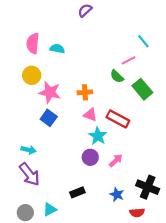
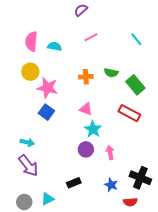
pink line: (129, 60) -> (91, 37), moved
green semicircle: (117, 76) -> (111, 73), turned -32
orange cross: (85, 92) -> (86, 77), moved
red rectangle: (118, 119) -> (129, 113), moved
pink arrow: (116, 160) -> (110, 152), turned -56

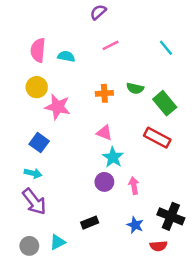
blue square: (46, 112) -> (39, 143), moved

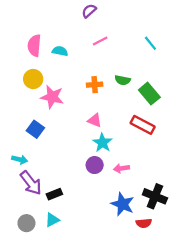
cyan arrow: (33, 173) -> (20, 159), moved
pink arrow: (134, 186) -> (121, 168), turned -88
black rectangle: (90, 223) -> (54, 194), moved
blue star: (135, 225) -> (123, 204), size x1.5

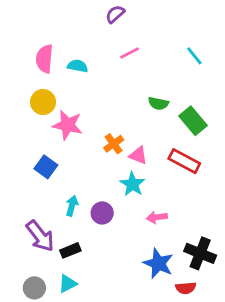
orange cross: (95, 85) -> (114, 144), moved, turned -32
pink triangle: (95, 120) -> (138, 155), moved
cyan arrow: (20, 159) -> (72, 206), moved, turned -88
purple circle: (95, 165) -> (102, 213), moved

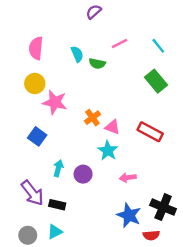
pink line: (130, 53) -> (120, 43), moved
cyan semicircle: (78, 66) -> (77, 54), moved, turned 56
green semicircle: (158, 103) -> (97, 63), moved
green rectangle: (193, 121) -> (156, 81), moved
black rectangle: (70, 250) -> (57, 205), turned 35

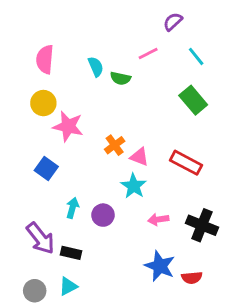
purple semicircle: (94, 12) -> (173, 22), moved
black cross: (163, 207) -> (202, 225), moved
red semicircle: (151, 235) -> (192, 278), moved

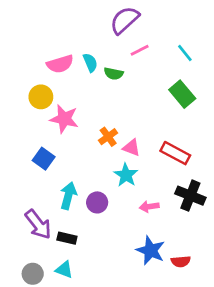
purple semicircle: (173, 22) -> (125, 20), moved, size x1.6
pink semicircle: (45, 59) -> (60, 64), moved, turned -112
cyan arrow: (72, 208) -> (68, 196), size x1.4
black cross: (202, 225) -> (190, 196), moved
cyan triangle: (68, 286) -> (64, 270), turned 48

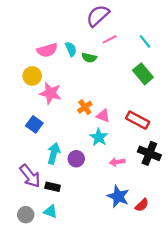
red semicircle: (181, 261) -> (142, 205), turned -40

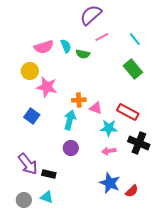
orange cross: (85, 107) -> (79, 100), turned 32
cyan star: (99, 137) -> (109, 128), moved, turned -30
cyan arrow: (54, 153) -> (70, 120), moved

